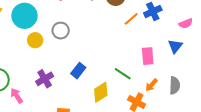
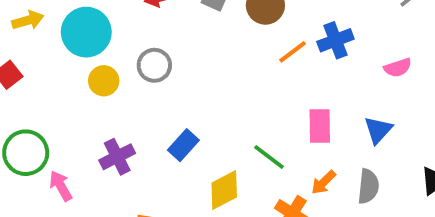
blue triangle: (175, 46) -> (378, 130), moved

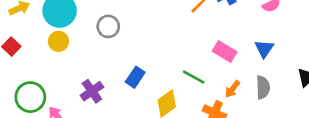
yellow circle: (104, 81) -> (58, 41), moved
pink rectangle: (320, 126) -> (225, 51), turned -50

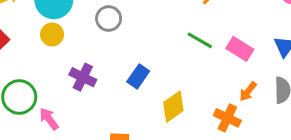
green line: (194, 77) -> (200, 40), moved
purple cross: (92, 91) -> (83, 77), moved, turned -30

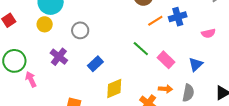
gray circle: (109, 19) -> (80, 30), moved
orange arrow: (248, 91) -> (166, 89), turned -136

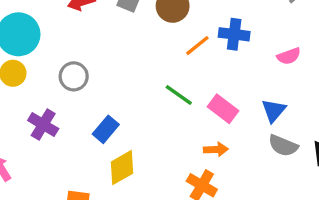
blue cross: (178, 17) -> (234, 34), turned 30
yellow diamond: (114, 89) -> (122, 168), moved
orange arrow: (166, 89) -> (216, 149), moved
gray semicircle: (188, 93) -> (283, 146), moved, turned 108

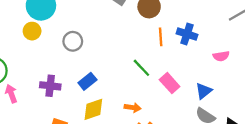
orange line: (197, 46) -> (161, 37), turned -66
purple cross: (43, 125) -> (50, 86), moved, turned -36
orange arrow: (216, 149) -> (133, 108), moved

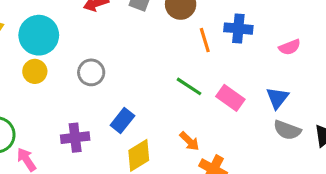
orange arrow: (133, 108) -> (189, 141), turned 49

